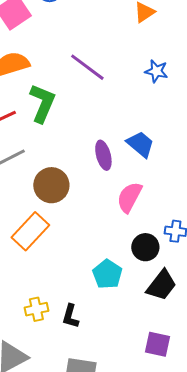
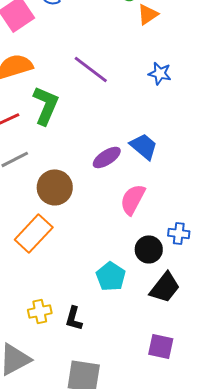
purple ellipse: (103, 155) -> (107, 157), turned 72

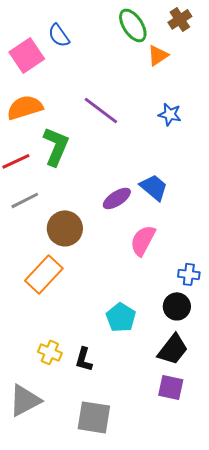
black circle: (149, 249) -> (177, 306), moved
black trapezoid: (165, 287) -> (173, 349), moved
yellow cross: (40, 311) -> (50, 352), turned 35

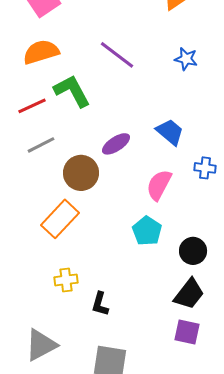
green L-shape: (56, 146) -> (72, 91), turned -51
purple ellipse: (117, 198) -> (116, 144), moved
blue cross: (189, 274) -> (205, 168), moved
cyan pentagon: (121, 317) -> (147, 231), moved
yellow cross: (50, 352) -> (66, 280), moved, turned -30

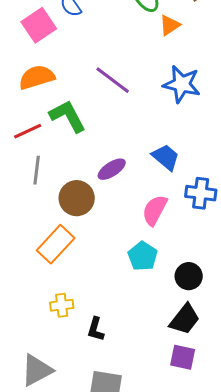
blue star: (186, 59) -> (182, 84), size x1.6
gray line: (41, 145) -> (37, 170), turned -56
blue cross: (205, 168) -> (201, 193), size x1.4

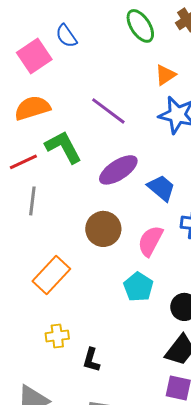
orange triangle: (170, 25) -> (165, 75), moved
purple ellipse: (112, 169) -> (118, 170), moved, size x1.4
brown circle: (77, 198) -> (103, 229), moved

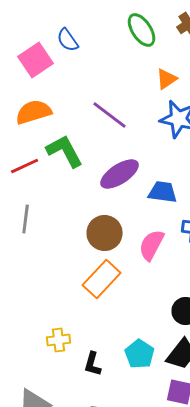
blue trapezoid: (161, 188) -> (163, 192), turned -32
gray line: (32, 201) -> (26, 219), moved
orange rectangle: (51, 275) -> (102, 279), moved
cyan pentagon: (138, 287) -> (140, 354), moved

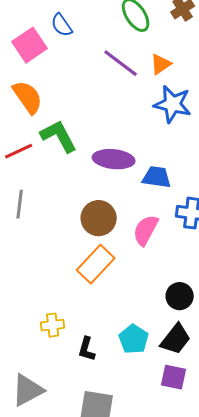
orange semicircle: (34, 112) -> (28, 97), turned 72
purple line: (110, 115) -> (121, 63), moved
purple ellipse: (120, 174) -> (114, 159), turned 39

